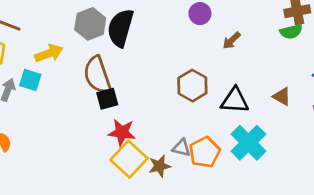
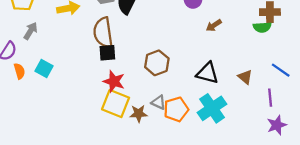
cyan square: (30, 80) -> (44, 69), moved
brown hexagon: (192, 86) -> (157, 63), moved
yellow square: (129, 159) -> (116, 104), turned -32

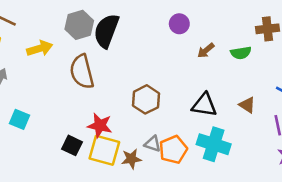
green semicircle: (262, 27) -> (241, 53), moved
black square: (107, 53) -> (72, 145), moved, turned 36
cyan cross: (212, 108) -> (214, 144), turned -32

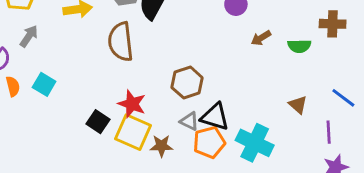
black triangle: (204, 105) -> (215, 117), moved
gray triangle: (153, 144) -> (189, 121), moved

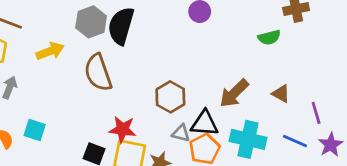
brown arrow: (261, 38) -> (234, 93), moved, size x1.6
blue line: (343, 98) -> (295, 141), moved

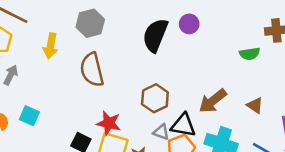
black semicircle: (121, 26) -> (155, 35), moved
yellow arrow: (50, 51) -> (51, 46), turned 115

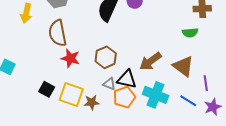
green semicircle: (250, 54) -> (190, 33), moved
brown triangle: (255, 105) -> (183, 66), size x1.6
red star: (109, 123) -> (70, 58), moved

